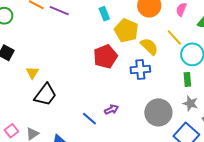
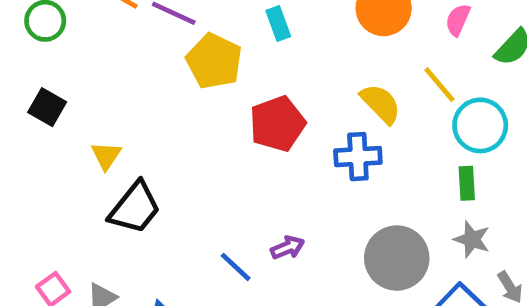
yellow pentagon: (126, 31) -> (214, 61), moved

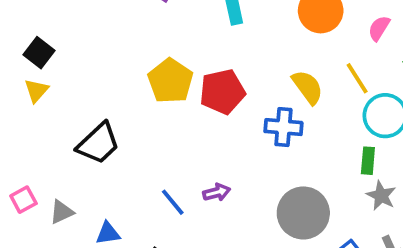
yellow pentagon: (214, 61) -> (170, 81), moved
yellow triangle: (106, 156) -> (36, 91), moved
gray star: (472, 239) -> (381, 196), moved

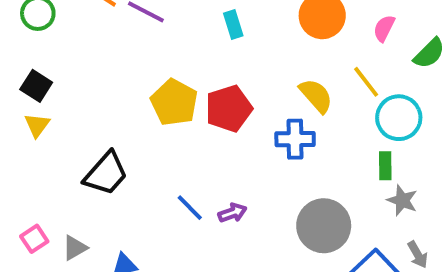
blue line: (173, 202) -> (190, 208), moved

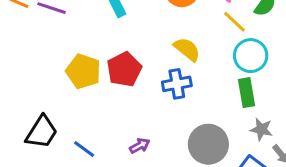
yellow line: (366, 82) -> (235, 22), moved
green rectangle: (385, 166) -> (246, 93), size x1.4
gray star: (402, 200) -> (261, 129), moved
blue line: (190, 208) -> (84, 149), moved

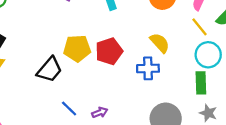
yellow pentagon: (83, 71) -> (77, 48), turned -30
black trapezoid: (42, 132) -> (50, 70), moved
purple arrow: (140, 146) -> (100, 113), moved

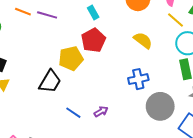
red pentagon: (109, 51) -> (93, 40), moved
blue cross: (148, 68) -> (138, 79), moved

